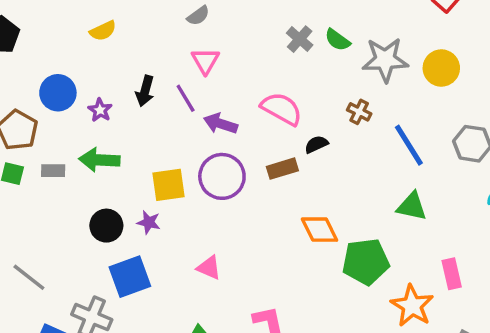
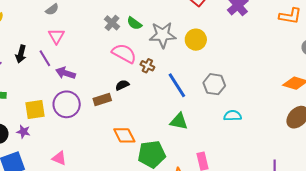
pink semicircle: (282, 109) -> (124, 53), moved

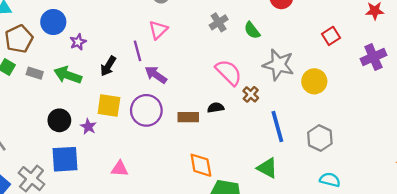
gray cross: (112, 23) -> (219, 22), moved
green semicircle: (134, 23) -> (252, 30), moved
black arrow: (21, 54) -> (108, 66), moved
pink triangle: (59, 158) -> (120, 169), turned -35

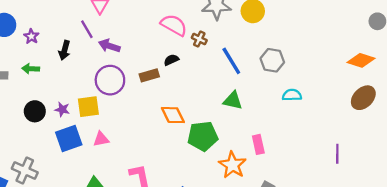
green arrow: (68, 75) -> (31, 69), size x0.7
yellow square: (109, 105) -> (88, 107), moved
blue square: (65, 159) -> (69, 138), moved

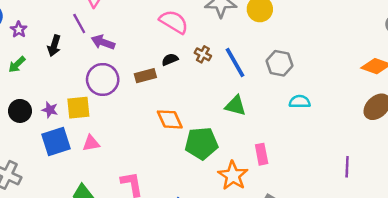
brown cross: (199, 39) -> (203, 54), moved
green arrow: (31, 69) -> (17, 65), turned -49

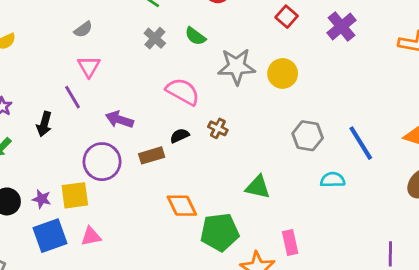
purple arrow: (103, 42) -> (119, 120), moved
blue line: (235, 63) -> (361, 143), moved

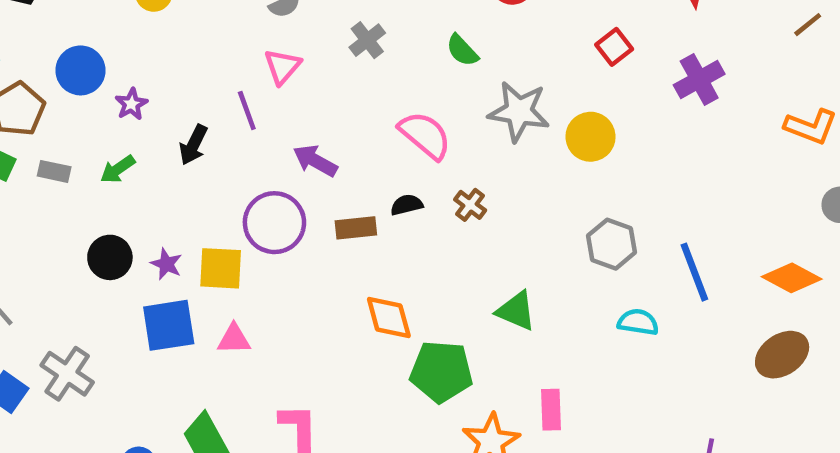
gray cross: (155, 38) -> (367, 40), moved

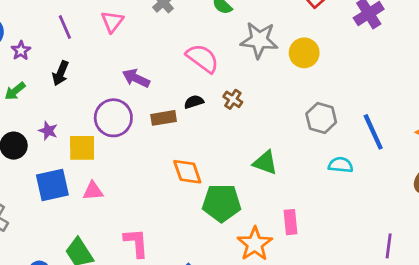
purple line: (247, 111) -> (65, 27), moved
purple star: (166, 264) -> (48, 131), moved

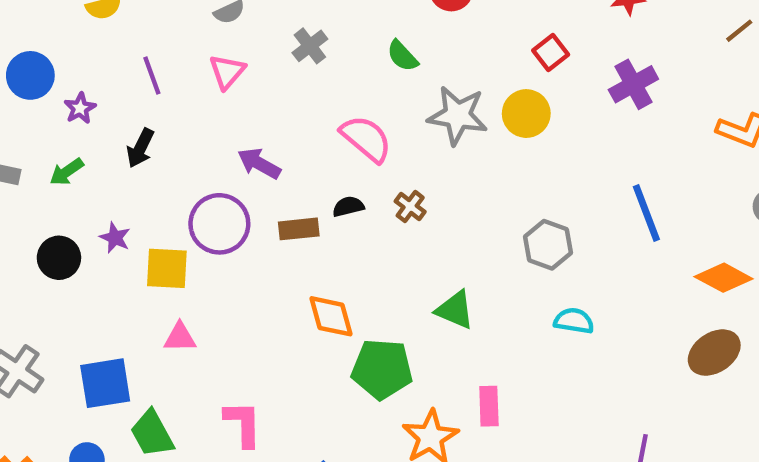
yellow circle: (304, 53) -> (526, 114), moved
blue line: (373, 132) -> (646, 213), moved
blue square: (52, 185) -> (105, 383), moved

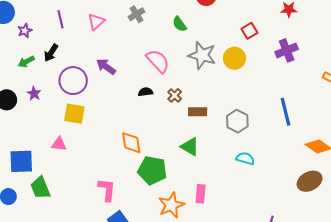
green arrow: (67, 172) -> (26, 62), moved
purple circle: (219, 224) -> (73, 81), moved
brown rectangle: (299, 229) -> (198, 112), moved
yellow square: (167, 268) -> (74, 114), moved
pink L-shape: (243, 424) -> (107, 190), moved

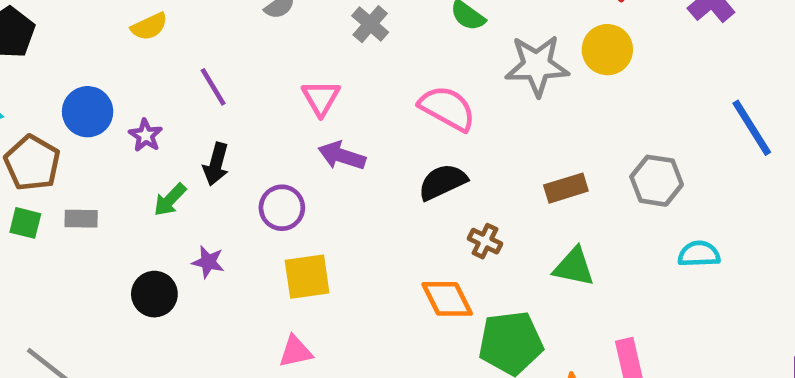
pink triangle: (96, 22) -> (321, 98), moved
purple circle: (73, 81) -> (282, 208), size x0.7
black semicircle: (146, 92) -> (443, 182), size x1.5
brown cross: (175, 95) -> (485, 241), moved

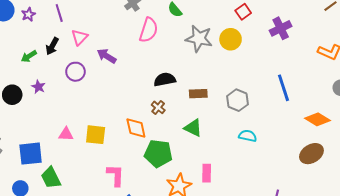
pink triangle: (321, 98) -> (80, 37), moved
pink semicircle: (447, 108) -> (149, 30), moved, turned 65
purple star: (146, 135) -> (28, 14), moved
black semicircle: (443, 182) -> (165, 79), moved
yellow square: (307, 277) -> (96, 135), moved

